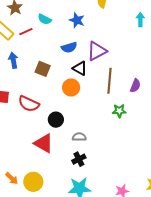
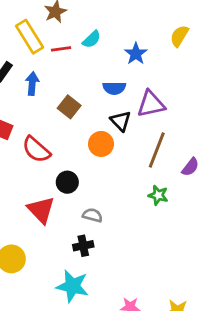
cyan semicircle: (45, 19) -> (92, 39), turned -88

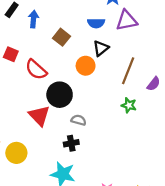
purple triangle: (151, 104) -> (127, 20), moved
black triangle: (121, 121) -> (101, 48), turned 35
black circle: (67, 182) -> (60, 95), size x1.5

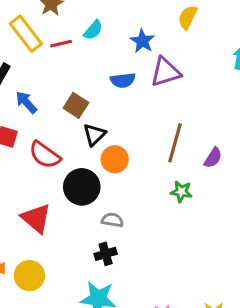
blue arrow: (33, 19) -> (26, 102), moved, turned -42
black triangle: (101, 48) -> (94, 135), moved
orange circle: (86, 66) -> (115, 159), moved
red triangle: (39, 116) -> (36, 218), moved

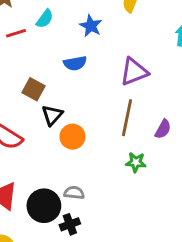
purple triangle: (165, 72) -> (134, 72), moved
black circle: (82, 187) -> (44, 206), moved

